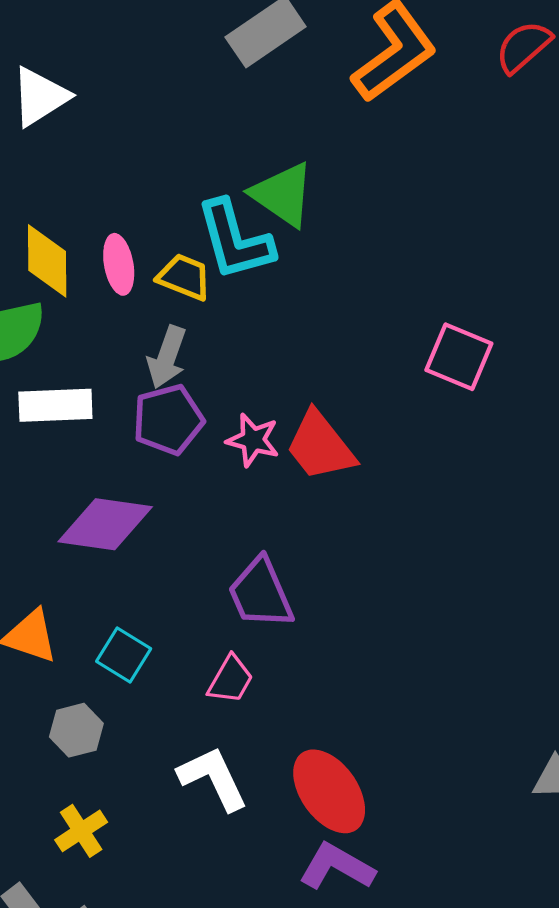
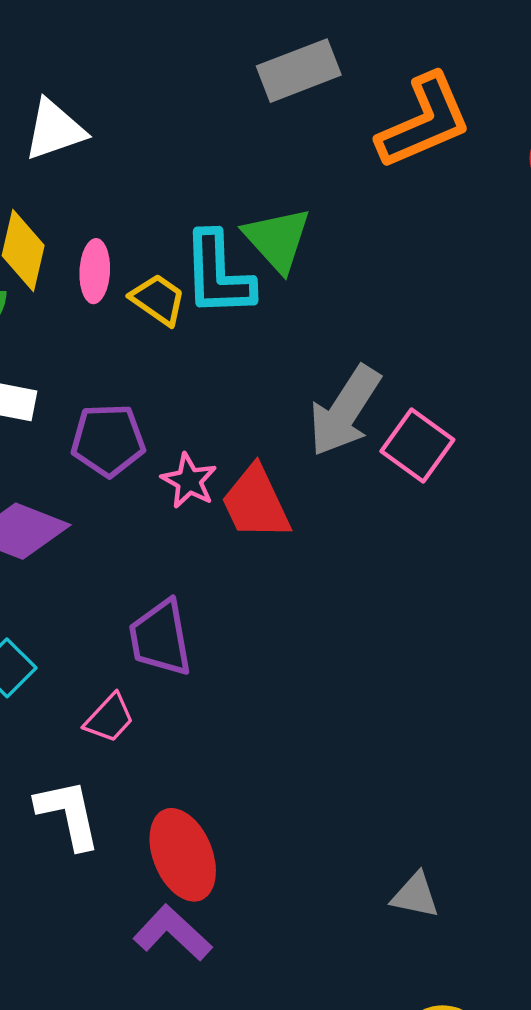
white triangle: (40, 97) -> (55, 130), moved
gray arrow: (167, 357) -> (345, 411), moved, size x1.5

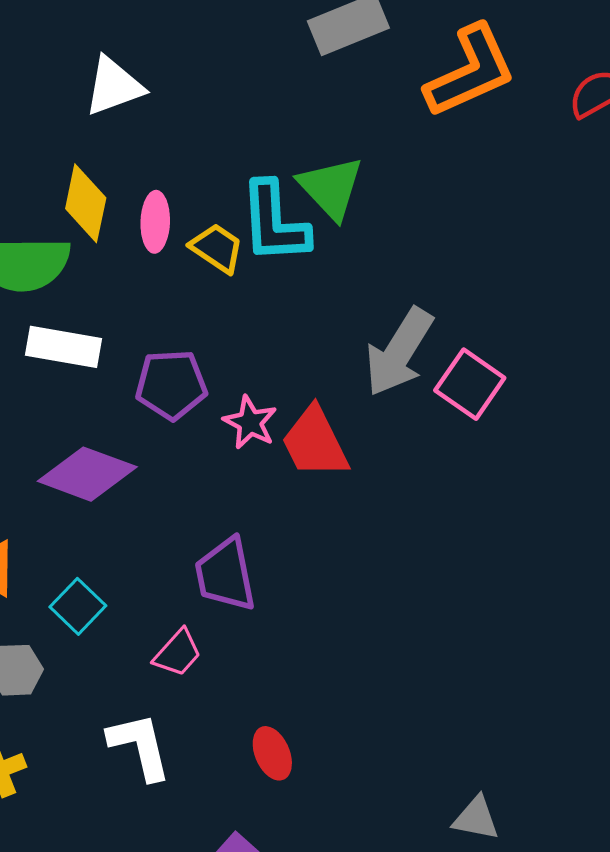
red ellipse: (183, 855) -> (272, 753), moved, size x0.6

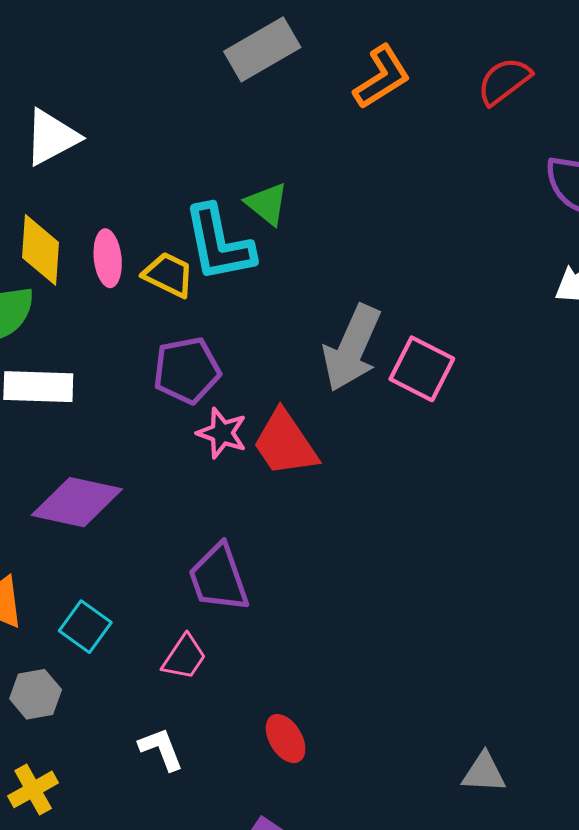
orange L-shape: (470, 71) -> (382, 77), size x0.7
green triangle: (331, 188) -> (267, 204), size x0.7
purple pentagon: (171, 385) -> (187, 370), moved
white L-shape: (140, 746) -> (161, 749), size x0.7

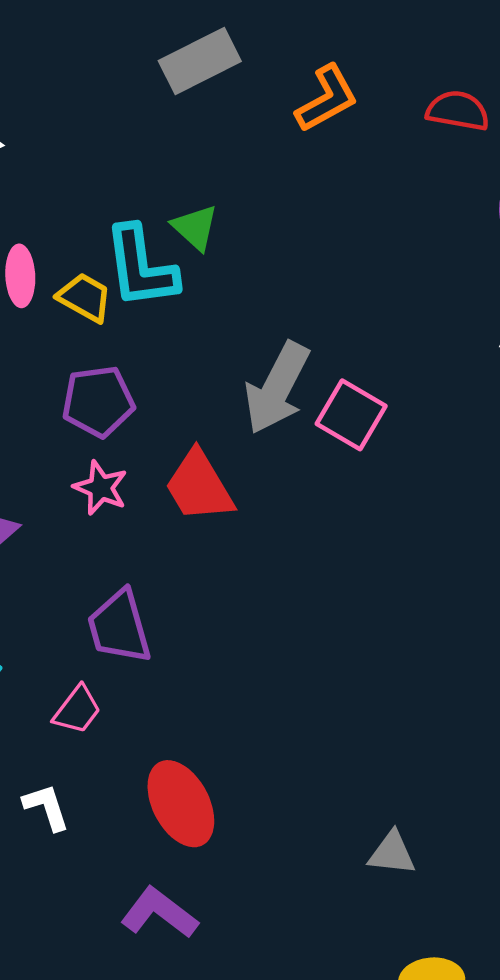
red semicircle: (504, 81) -> (458, 111), turned 44
pink star: (222, 433) -> (101, 488), moved
red ellipse: (286, 739) -> (181, 804), size x1.6

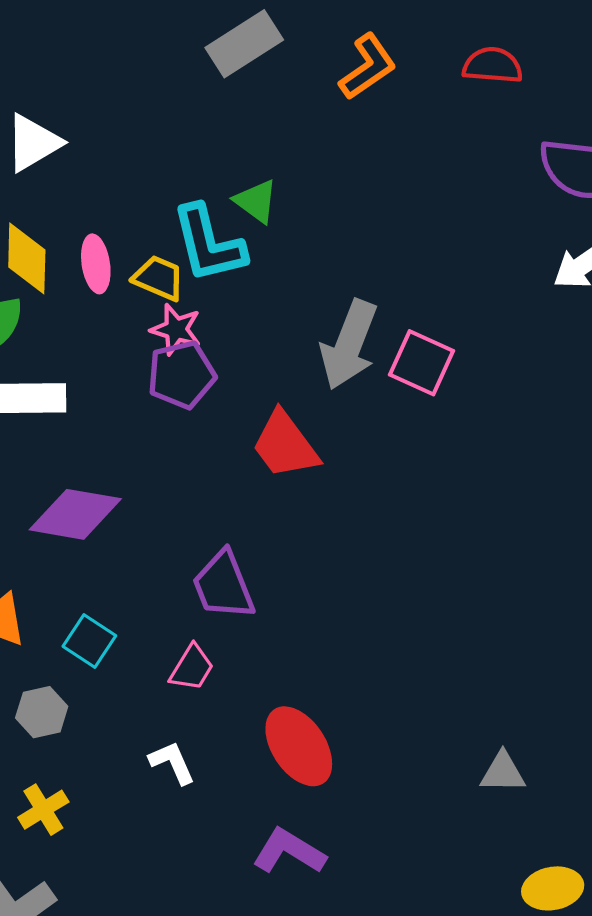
pink star: (101, 488) -> (176, 329), moved

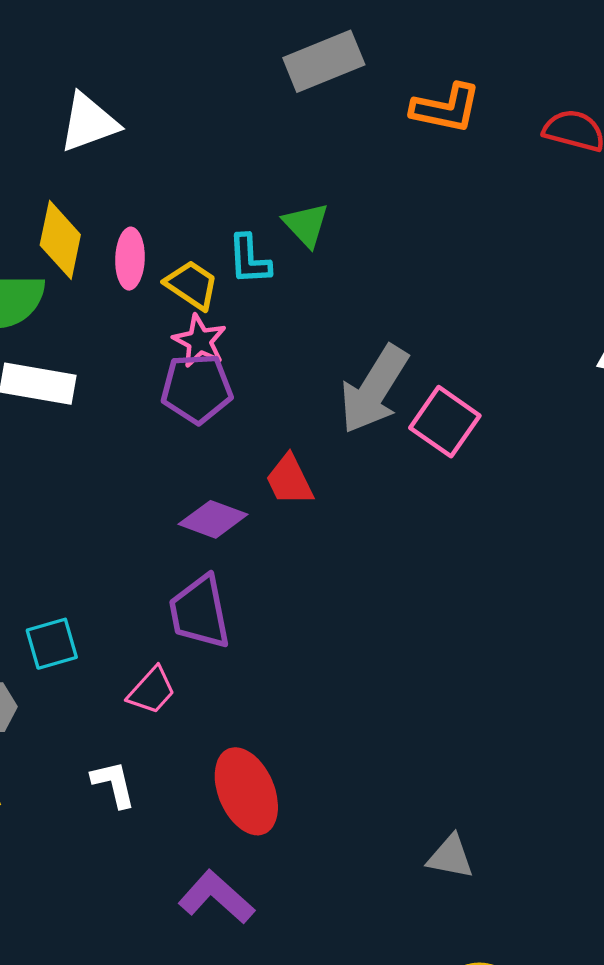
orange L-shape: (368, 67) -> (446, 108), turned 36
cyan L-shape: (209, 244) -> (249, 259), size x0.6
red trapezoid: (285, 445) -> (290, 480), size x0.7
purple diamond: (75, 514) -> (213, 519), moved, size x0.7
cyan square: (89, 641) -> (52, 644), turned 30

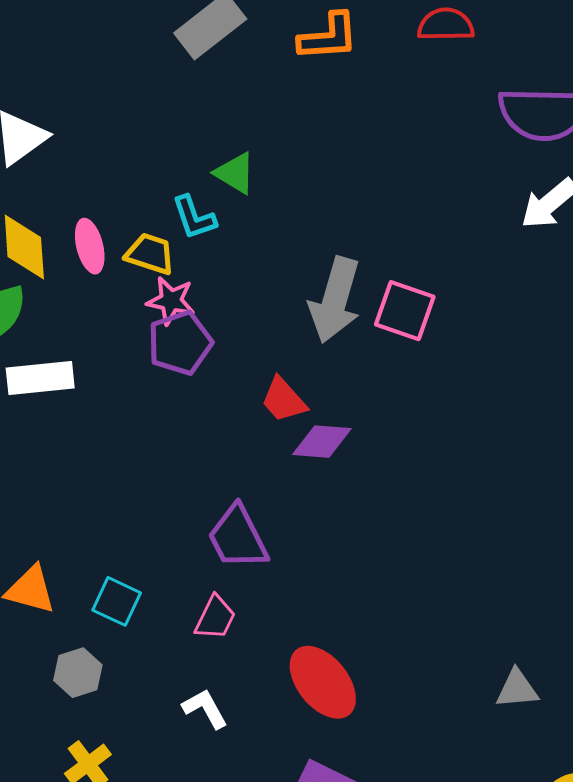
purple diamond: (213, 519) -> (322, 442), moved
cyan square: (52, 644) -> (117, 601), turned -33

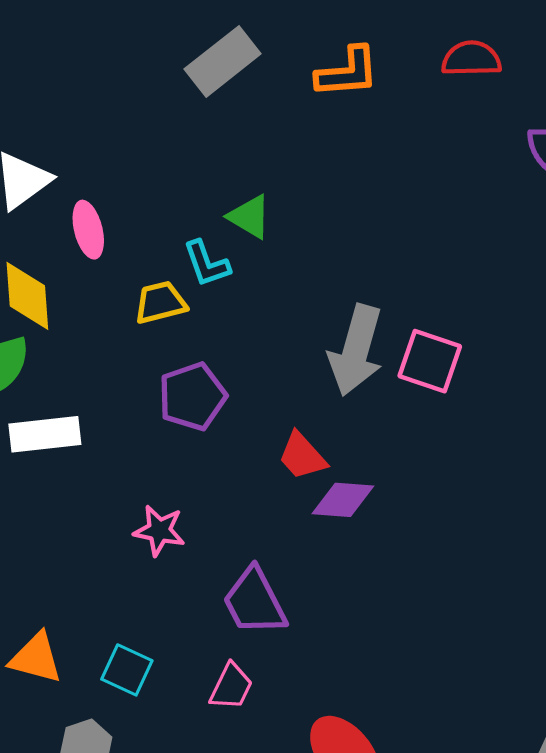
pink ellipse: (90, 246) -> (88, 230), moved
yellow trapezoid: (150, 254) -> (160, 303), turned -32
pink star: (171, 301) -> (159, 531), moved

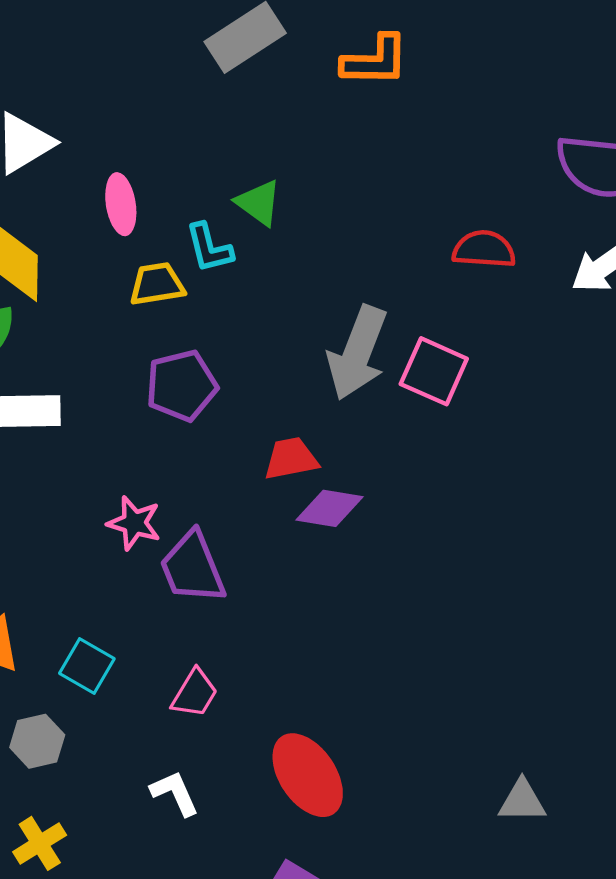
red semicircle: (471, 59) -> (484, 249), moved
pink ellipse: (88, 230) -> (121, 204), moved
red trapezoid: (302, 456) -> (291, 459), turned 116
purple trapezoid: (255, 602) -> (192, 568), moved

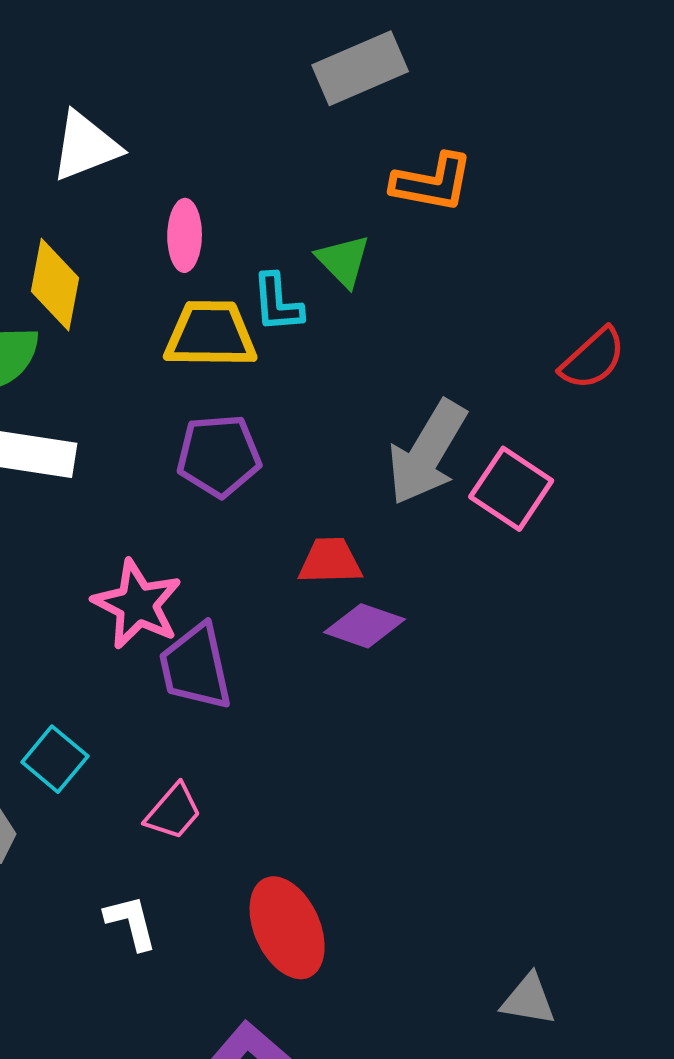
orange L-shape: (375, 61) -> (432, 183), moved
red semicircle: (484, 249) -> (593, 359), turned 124
yellow trapezoid: (157, 284) -> (210, 334), size x1.4
pink star: (134, 523) -> (137, 604), size x1.4

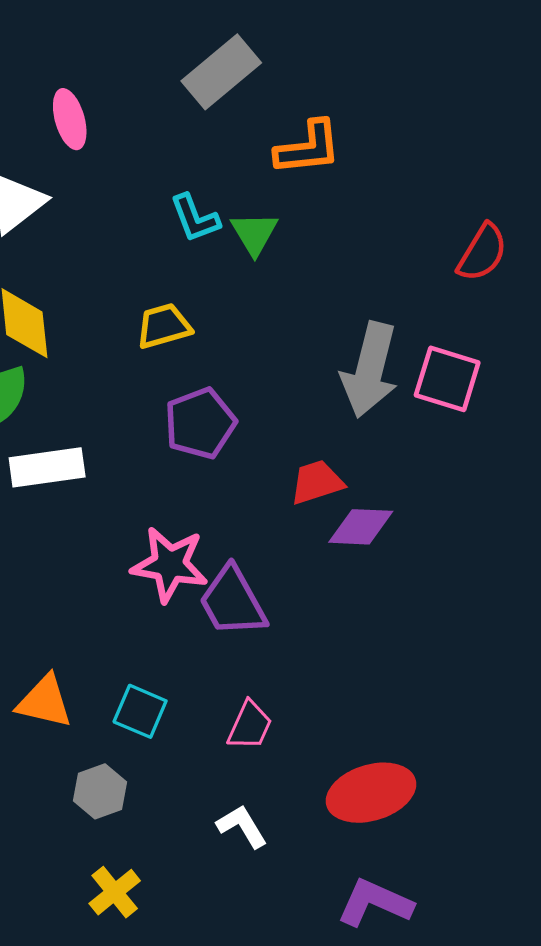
pink ellipse: (185, 235) -> (70, 119), moved
green triangle: (343, 261) -> (254, 233), turned 30
cyan L-shape: (277, 303) -> (195, 218), moved
yellow trapezoid: (210, 334) -> (164, 326), size x0.7
red ellipse: (287, 928) -> (371, 793), turned -66

